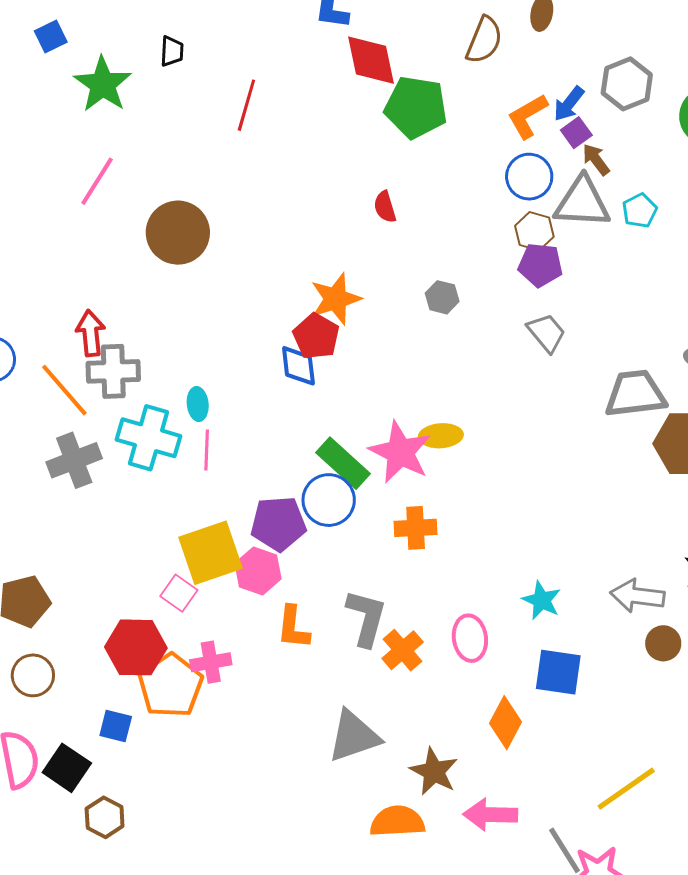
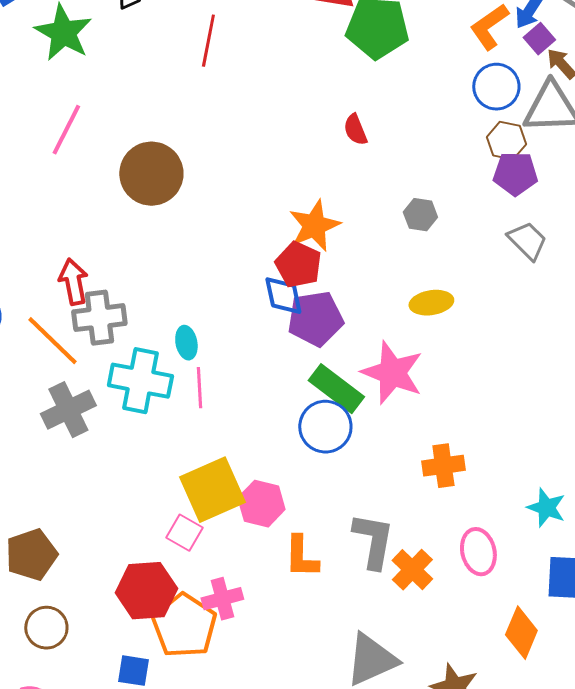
yellow ellipse: (441, 436) -> (431, 303), moved
purple pentagon: (278, 524) -> (315, 319), moved
orange cross: (416, 528) -> (443, 466), moved

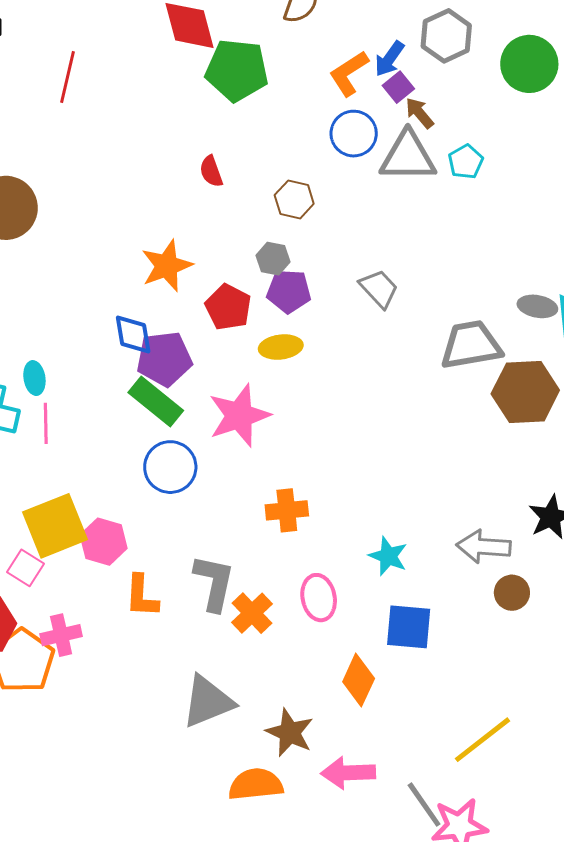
brown hexagon: (506, 141) -> (294, 199), moved
purple pentagon: (515, 174) -> (289, 291), moved
red pentagon: (298, 265) -> (228, 307), moved
pink star: (392, 373) -> (239, 416), turned 30
green rectangle: (336, 389) -> (156, 401), moved

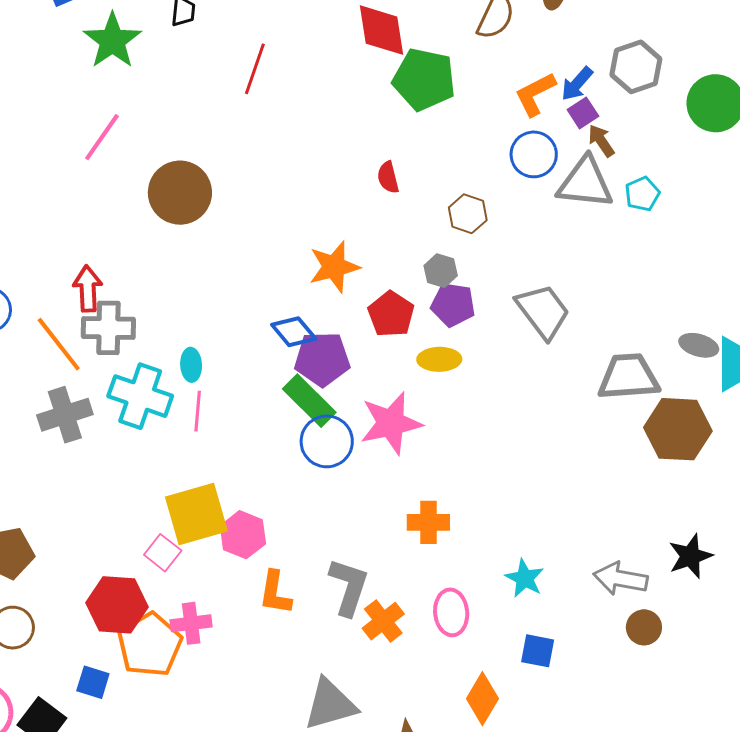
gray trapezoid: (379, 289) -> (543, 311), size x1.4
blue diamond: (133, 335) -> (294, 332), turned -36
blue circle: (170, 467) -> (327, 441), moved
blue square: (409, 627) -> (538, 651), size x0.7

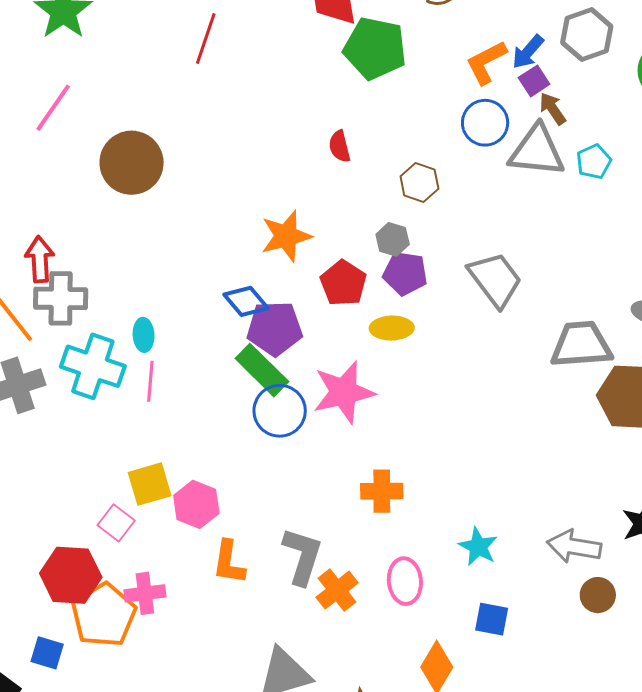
yellow square: (196, 514) -> (150, 484), size x0.7

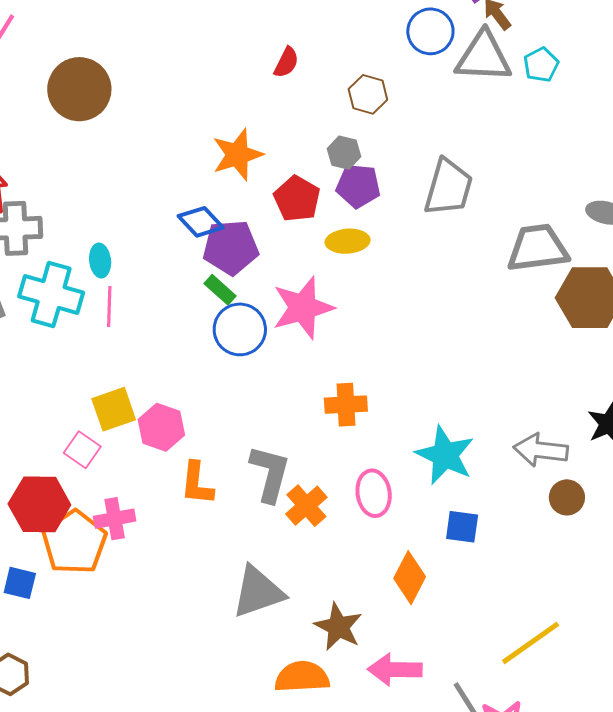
red semicircle: (340, 146) -> (286, 62), turned -136
gray trapezoid: (495, 279) -> (448, 187), turned 56
green rectangle: (262, 370) -> (220, 290), size x0.6
cyan star: (478, 547) -> (445, 455), size x1.5

